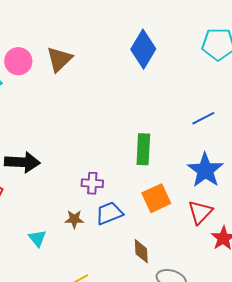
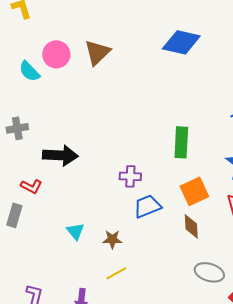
blue diamond: (143, 49) -> (181, 42), turned 72
brown star: (74, 219) -> (112, 239), moved
brown diamond: (141, 251) -> (191, 226), moved

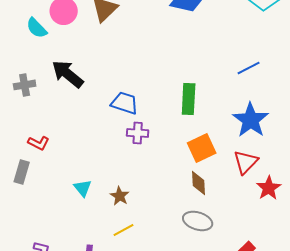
black arrow: (60, 155) -> (68, 74), moved, turned -144
blue trapezoid: (147, 206) -> (125, 103), moved, turned 40
brown star: (112, 239) -> (120, 196), turned 30
gray ellipse: (209, 272) -> (198, 221), moved

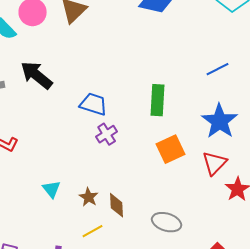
purple cross: (138, 133) -> (107, 134), turned -35
brown diamond: (199, 183) -> (117, 205), moved

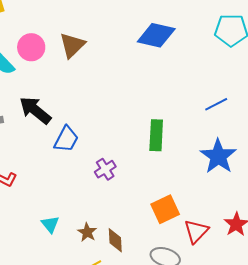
blue trapezoid: (94, 104) -> (66, 139), moved, turned 100
orange square: (171, 149) -> (165, 209), moved
red triangle: (215, 163) -> (196, 231), moved

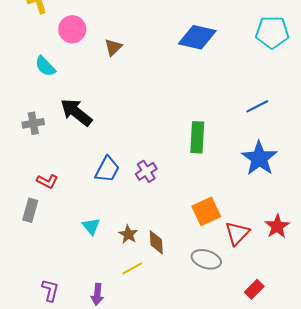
brown triangle: (72, 45) -> (113, 47), size x0.7
pink circle: (31, 47) -> (72, 29), moved
blue trapezoid: (66, 139) -> (107, 169), moved

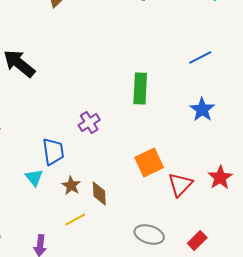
blue star: (259, 158) -> (202, 110), size x0.7
blue trapezoid: (107, 169) -> (53, 152), moved, turned -36
gray ellipse: (206, 259) -> (149, 234), moved

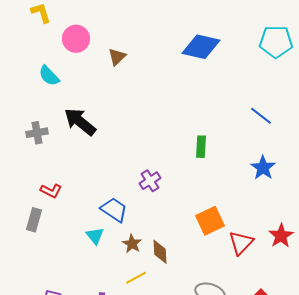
blue line: (200, 58) -> (261, 116), turned 65
green rectangle: (140, 88) -> (201, 147), size x0.7
blue trapezoid: (53, 152) -> (114, 210), turned -48

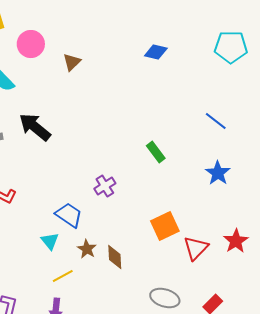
blue diamond: (201, 47) -> (156, 52), size x0.6
green rectangle: (201, 147) -> (156, 152), turned -40
yellow line: (136, 278) -> (63, 276), moved

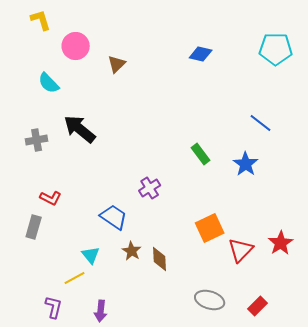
blue star: (218, 173) -> (246, 164), moved
cyan triangle: (50, 241) -> (91, 255), moved
yellow line: (63, 276) -> (75, 278), moved

